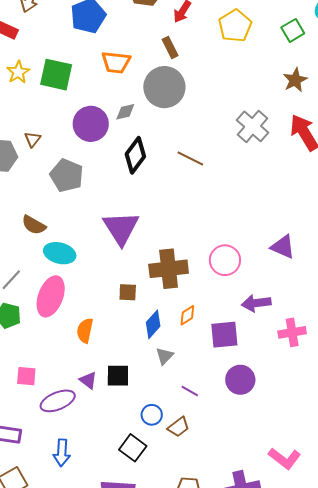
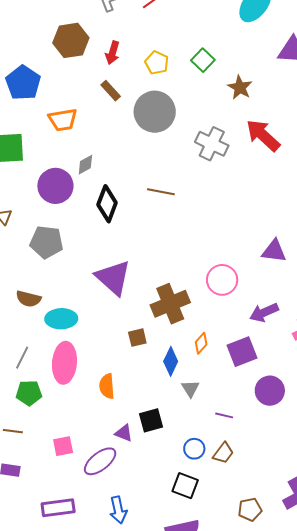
yellow pentagon: (235, 26) -> (157, 63), moved, size x0.7
green square: (293, 30) -> (203, 60), moved
gray circle: (164, 87) -> (155, 112), moved

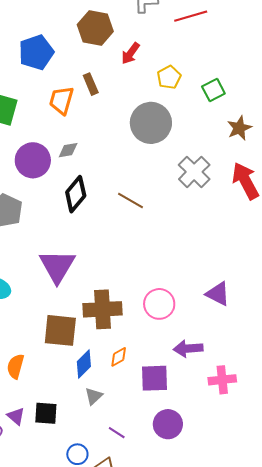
brown rectangle: (111, 91) -> (91, 84), moved
orange trapezoid: (63, 120) -> (61, 100), turned 96
brown square: (137, 338) -> (60, 330), size x1.8

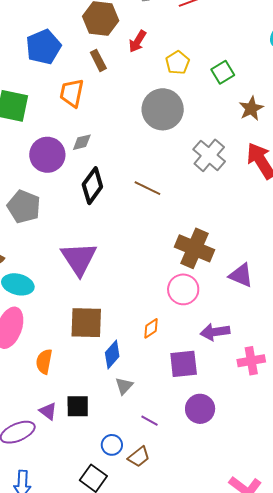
brown rectangle: (91, 84) -> (98, 60), moved
brown cross: (102, 309) -> (194, 248), moved, turned 30
orange diamond: (119, 357) -> (151, 328), moved

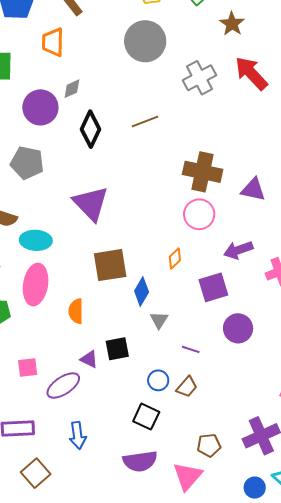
gray cross: (209, 155) -> (199, 78), turned 32
brown line: (147, 188) -> (145, 122), turned -36

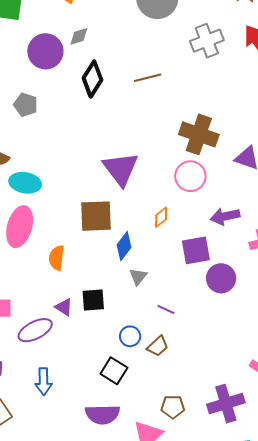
gray pentagon: (27, 163) -> (26, 105), size x0.7
purple triangle: (91, 203) -> (121, 169), moved
purple circle: (238, 328) -> (221, 278), moved

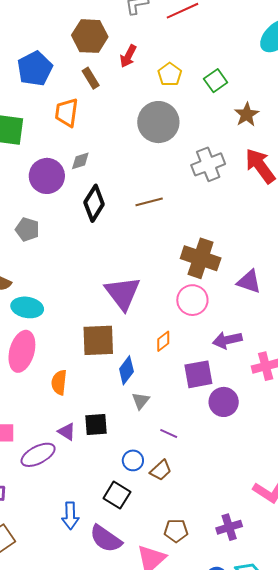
blue arrow: (44, 381) -> (70, 516), moved
purple cross: (226, 404) -> (229, 527), size x0.7
purple semicircle: (102, 414) -> (106, 539), turned 36

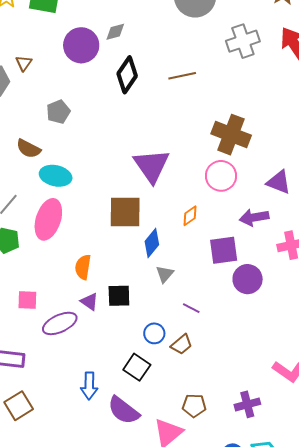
gray pentagon: (27, 229) -> (58, 112), moved, turned 30
purple triangle: (249, 282) -> (279, 182), moved
orange semicircle: (59, 382) -> (83, 267), moved

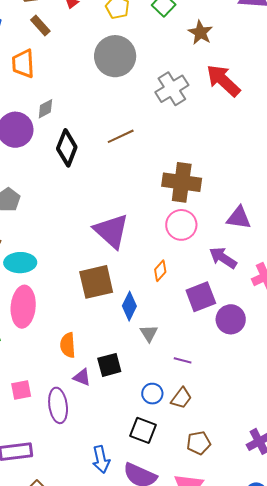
purple arrow: (254, 217) -> (223, 258), turned 56
purple ellipse: (60, 323) -> (58, 405), turned -60
brown pentagon: (194, 406) -> (199, 443), moved

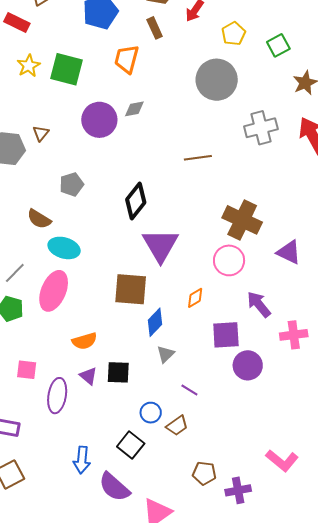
black diamond: (67, 148) -> (136, 201), moved
purple triangle: (239, 218) -> (289, 252), moved
orange semicircle: (68, 345) -> (85, 341), turned -120
brown pentagon: (199, 443) -> (204, 473), moved

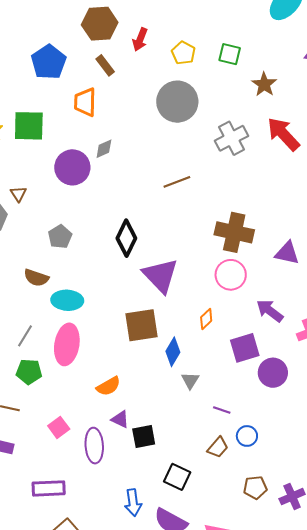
green square: (278, 45) -> (230, 54), turned -35
pink square: (27, 370) -> (59, 427), turned -30
black square: (118, 372) -> (144, 436), moved
blue circle: (151, 413) -> (247, 436), moved

